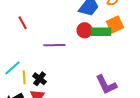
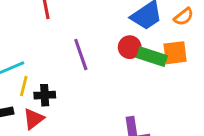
purple line: (54, 45) -> (81, 55), turned 55
black cross: (40, 79) -> (45, 95), turned 32

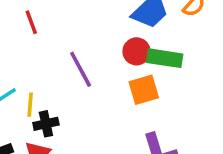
orange square: (175, 53) -> (144, 90), moved
yellow line: (24, 86) -> (30, 105), moved

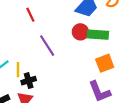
red line: (31, 22) -> (30, 15), moved
orange square: (144, 90) -> (105, 63), moved

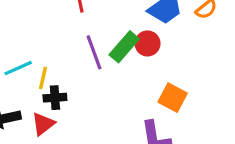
green rectangle: (98, 35) -> (124, 47), moved, turned -66
orange square: (105, 63) -> (173, 98), turned 36

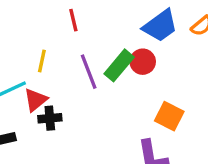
yellow line: (43, 78) -> (42, 61), moved
red triangle: (43, 124) -> (36, 100), moved

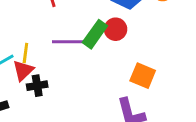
yellow line: (42, 61) -> (25, 53), moved
purple line: (89, 72) -> (68, 42), turned -64

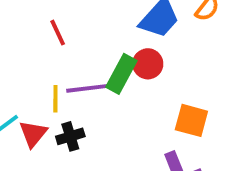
yellow line: (25, 53) -> (55, 99), moved
black cross: (37, 86) -> (70, 136), moved

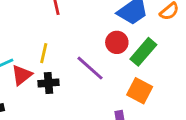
green rectangle: (121, 74) -> (143, 52), moved
purple line: (88, 88) -> (90, 68), moved, turned 36

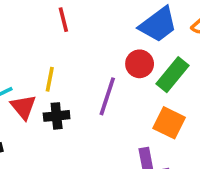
purple line: (90, 68) -> (107, 96), turned 68
red triangle: (22, 75) -> (23, 107), turned -30

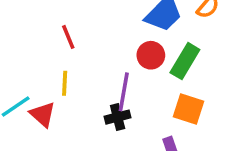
red line: (63, 20) -> (68, 37), moved
black cross: (57, 116) -> (118, 117), moved

